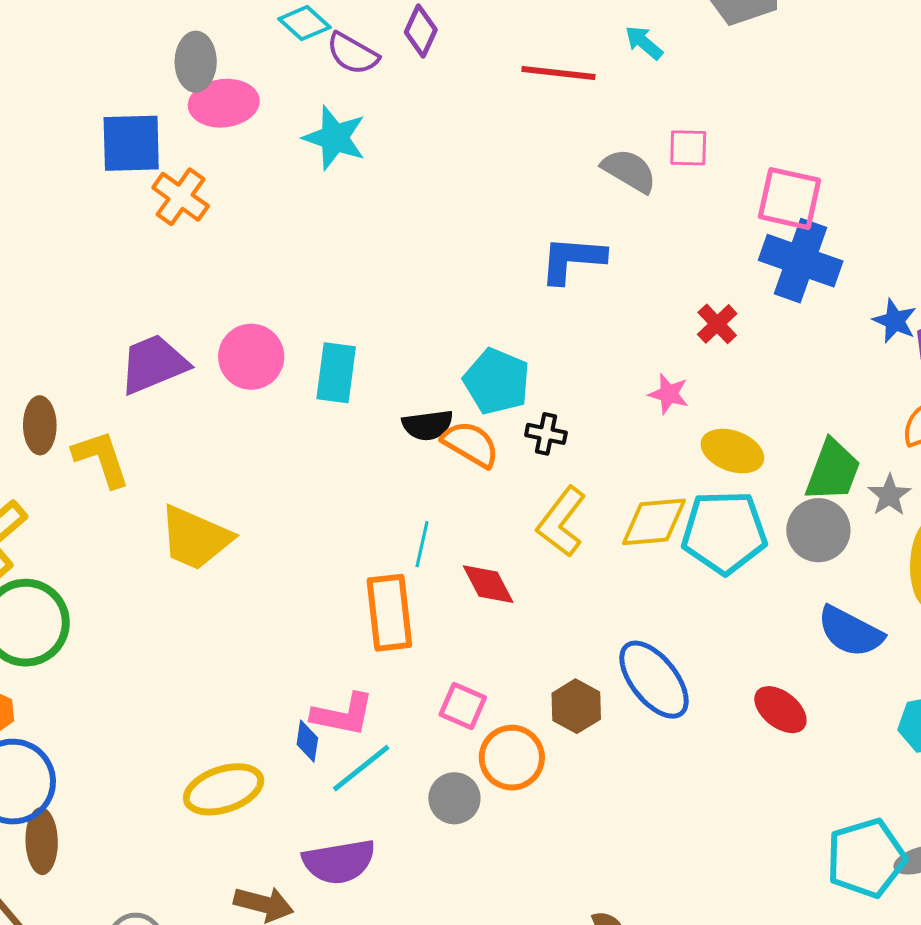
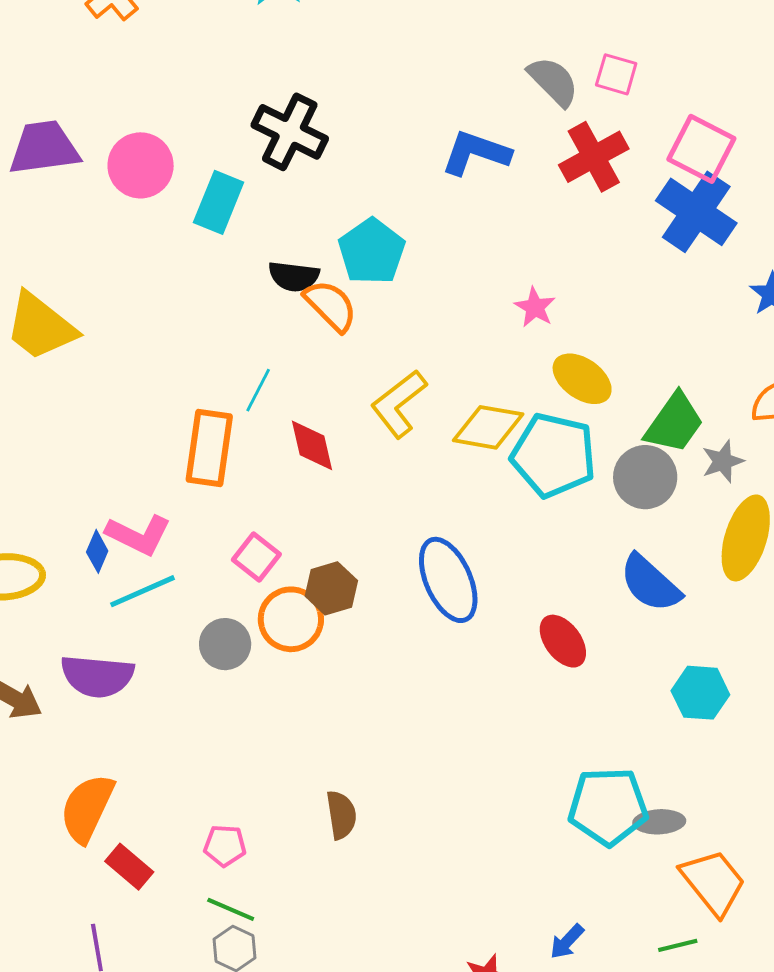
red cross: (717, 324) -> (594, 157), moved, size x1.6
black cross: (546, 434) -> (290, 132), moved, size x1.8
brown hexagon: (576, 706) -> (331, 588), moved

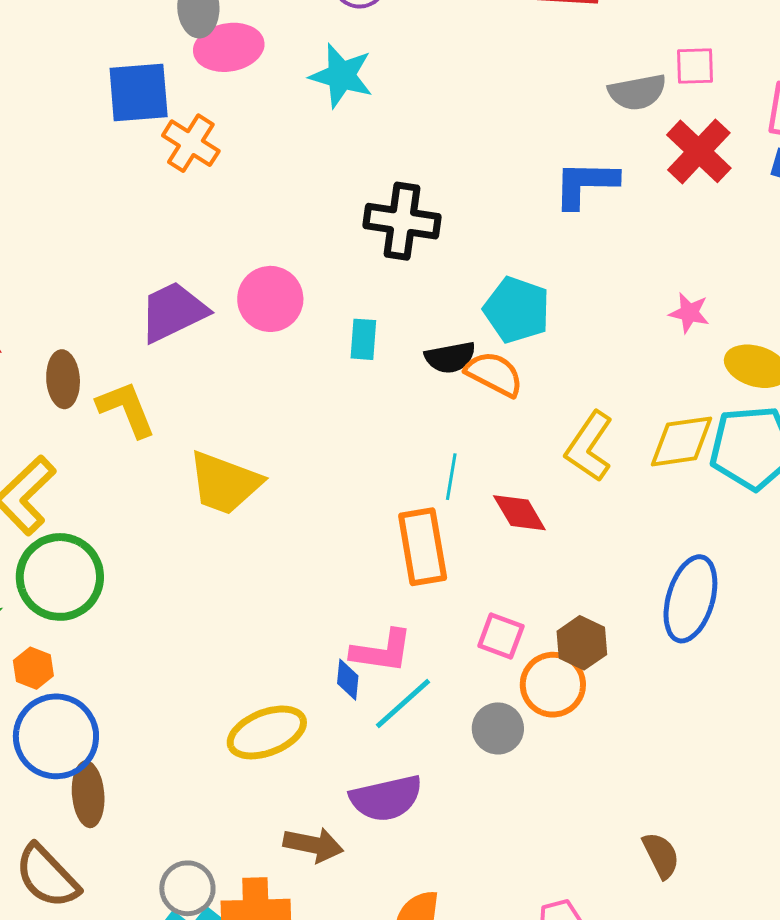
gray semicircle: (553, 81) -> (637, 92), turned 142
cyan rectangle: (219, 202) -> (363, 339), moved, size x0.7
blue ellipse: (448, 580) -> (690, 599), turned 58

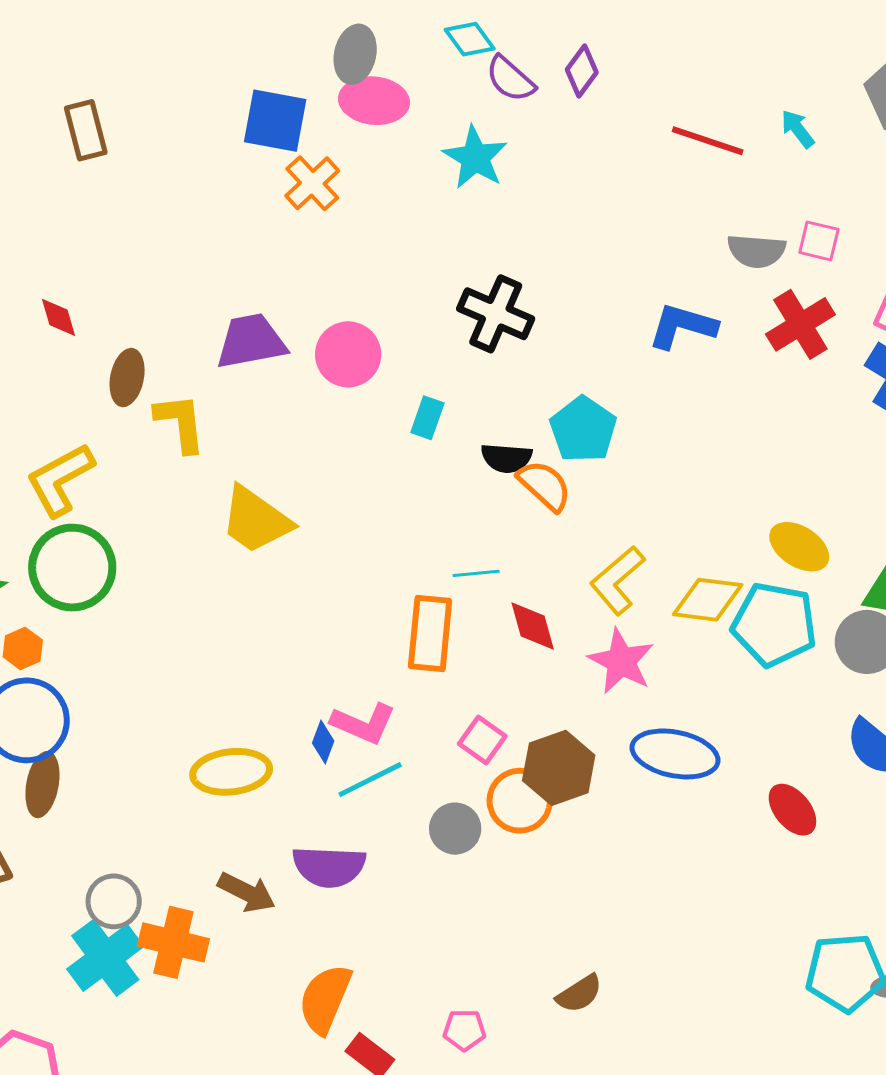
pink star: (689, 313) -> (621, 661), moved, size x1.6
cyan line: (451, 477) -> (476, 573), turned 60
blue ellipse: (690, 599) -> (675, 754), turned 70
brown hexagon: (582, 643) -> (559, 768), size x1.4
brown semicircle: (661, 855) -> (579, 994), turned 69

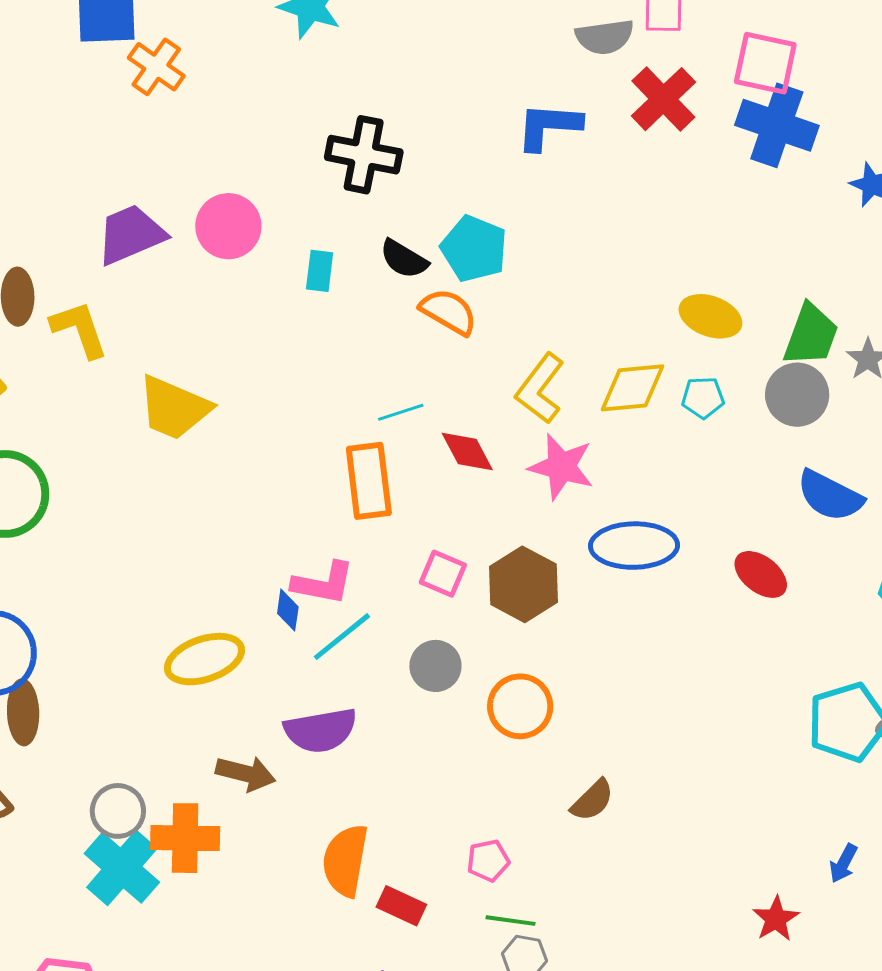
black semicircle: (506, 458) -> (404, 259), moved, turned 39
cyan pentagon: (774, 624) -> (703, 398), size x0.5
orange circle: (520, 801) -> (520, 706), moved

